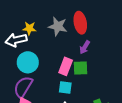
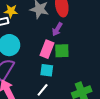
purple arrow: (85, 47) -> (57, 29), moved

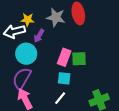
purple arrow: (57, 29) -> (39, 36), moved

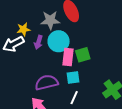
cyan circle: (26, 54) -> (59, 41), moved
purple semicircle: (22, 78) -> (47, 82), moved, turned 60

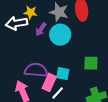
green square: (83, 55) -> (91, 63), moved
pink rectangle: (68, 57) -> (49, 82), moved

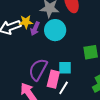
yellow star: (30, 12) -> (26, 22), moved
purple semicircle: (36, 70) -> (38, 70), turned -55

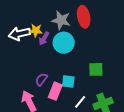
purple semicircle: (38, 70) -> (41, 79), size x0.6
white line: (64, 88) -> (80, 102), moved

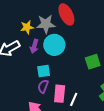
yellow star: (36, 31) -> (27, 27), moved
cyan square: (68, 81) -> (44, 71), moved
white line: (80, 102) -> (74, 99), moved

